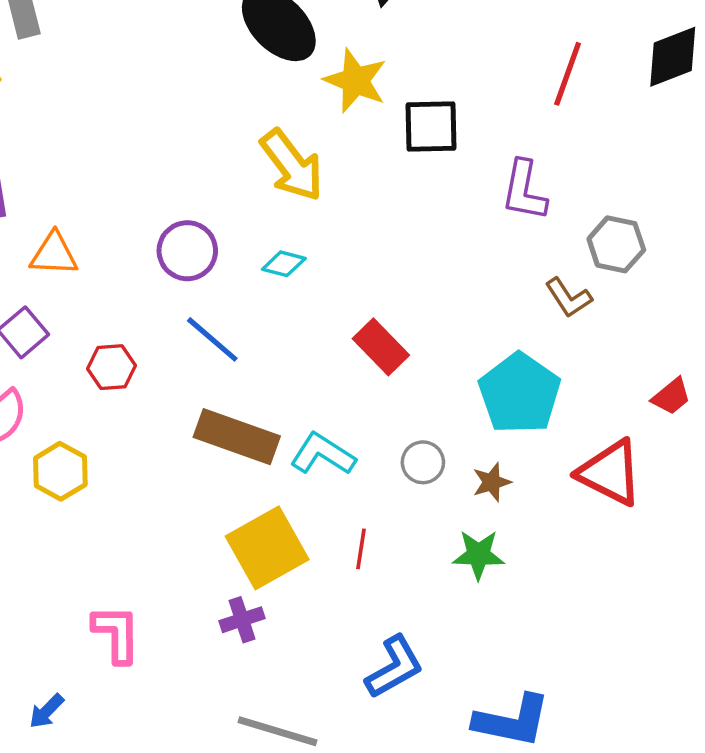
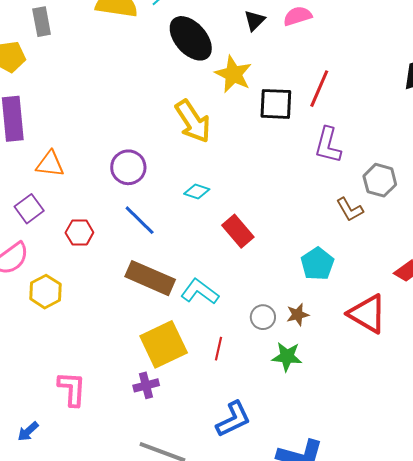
red line: (568, 74) -> (319, 89), moved
cyan diamond: (284, 264) -> (197, 191), moved
cyan pentagon: (520, 393) -> (317, 264), size x0.7
gray circle: (423, 462) -> (263, 317), moved

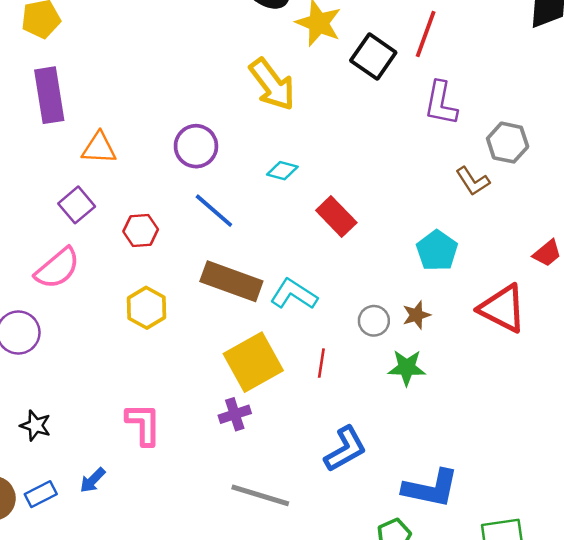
black square: (276, 104) -> (373, 56), turned 36
yellow hexagon: (45, 292) -> (146, 308), moved

